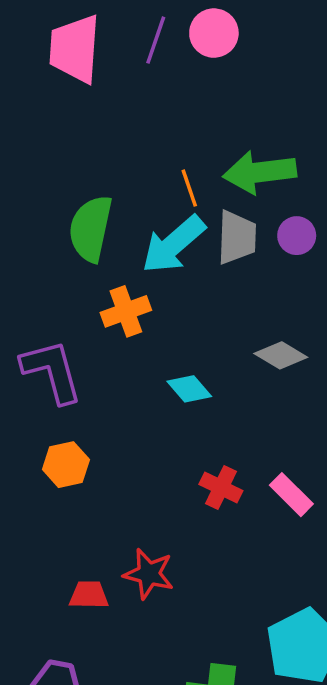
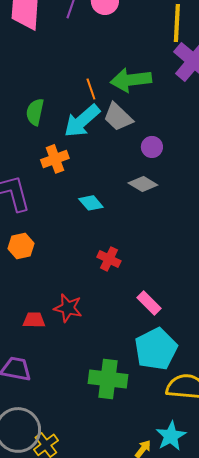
green semicircle: (91, 229) -> (35, 112), size x0.7
purple circle: (297, 236) -> (152, 147), moved
gray trapezoid: (237, 237) -> (118, 117), turned 132
pink rectangle: (291, 495) -> (149, 303), moved

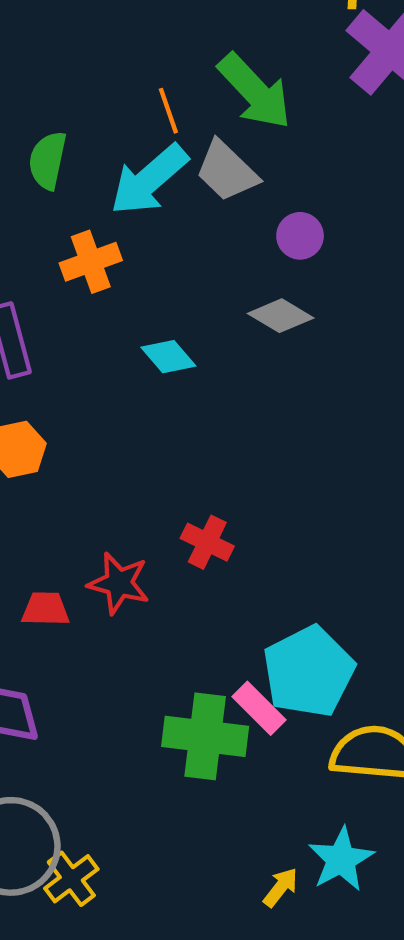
green arrow: (131, 80) -> (255, 91), turned -126
red cross: (109, 259) -> (207, 542), moved
pink rectangle: (149, 303) -> (259, 708), moved

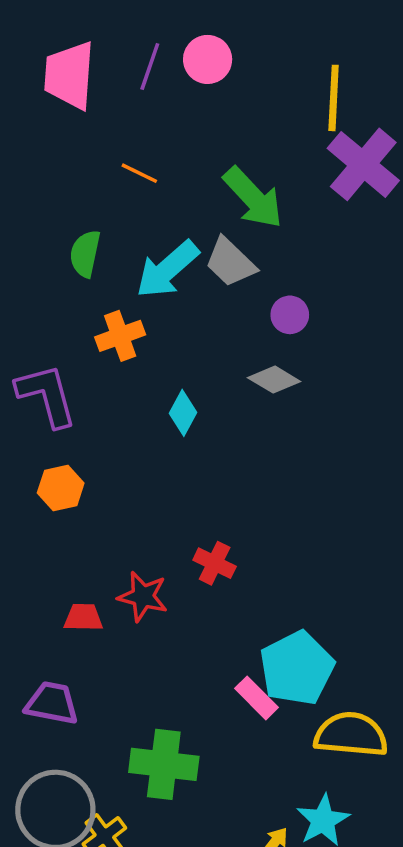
orange line: (168, 111) -> (139, 173), moved, turned -45
cyan diamond: (168, 357) -> (183, 413), turned 69
green cross: (205, 736) -> (164, 764), moved

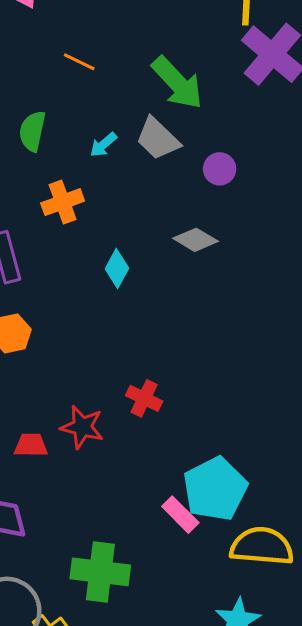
cyan arrow: (167, 269) -> (103, 145), size x0.5
purple circle: (290, 315) -> (220, 169), moved

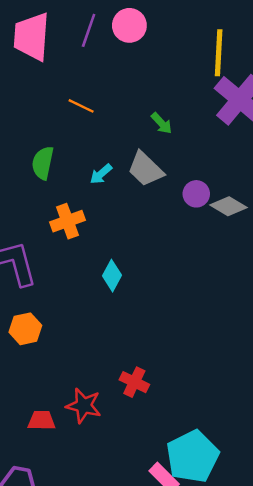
green arrow: (177, 83) -> (162, 123), size x0.5
gray diamond: (195, 240) -> (228, 206), moved

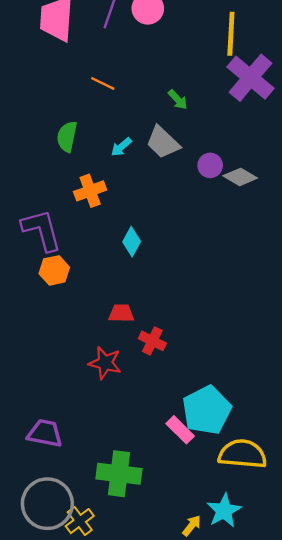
orange hexagon: (25, 329) -> (54, 270), moved
red trapezoid: (41, 420) -> (121, 313), moved

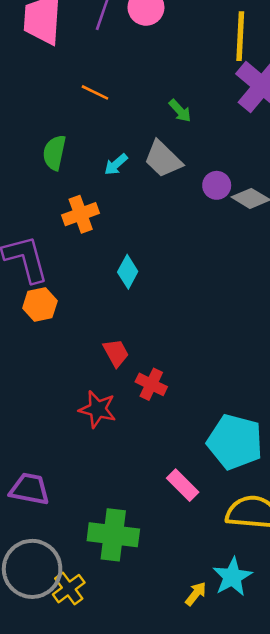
red trapezoid: (121, 313) -> (116, 353), turned 60
cyan pentagon: (207, 410) -> (235, 442), moved, turned -30

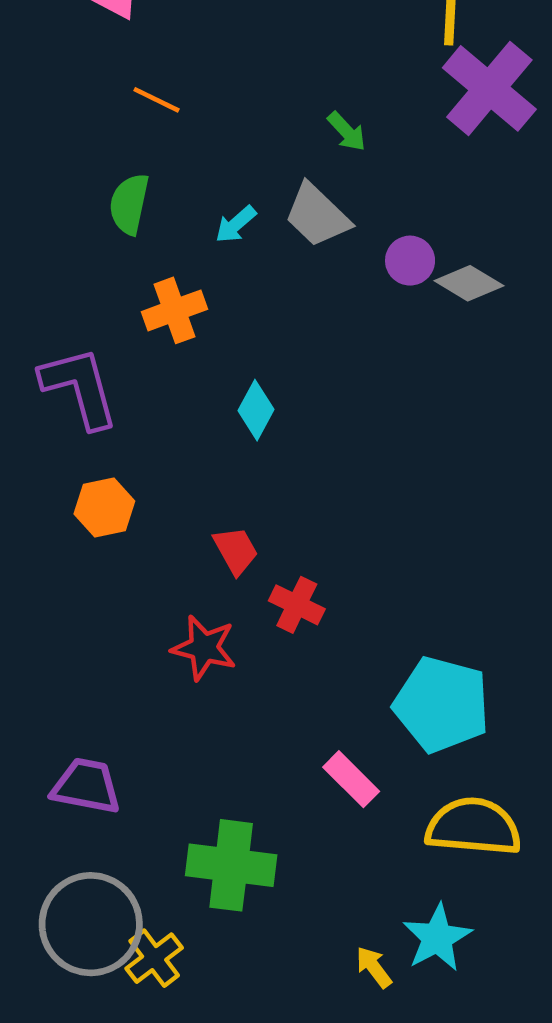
orange line: (95, 92) -> (156, 100), moved
orange hexagon: (40, 304) -> (104, 507), moved
yellow arrow: (196, 594) -> (374, 967), turned -75

